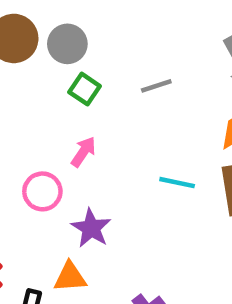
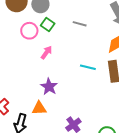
gray line: (156, 86) -> (80, 24), turned 32
pink circle: (42, 191) -> (29, 31), moved

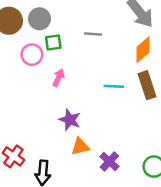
green square: (48, 24) -> (53, 42), turned -32
orange triangle: (39, 108) -> (80, 147), moved

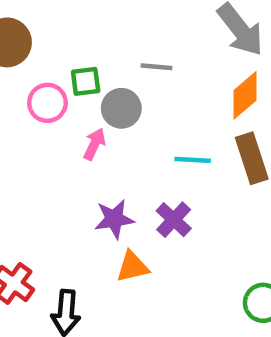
gray circle: (39, 19) -> (121, 108), moved
purple star: (70, 120) -> (114, 219), turned -30
purple cross: (109, 162) -> (174, 220), moved

